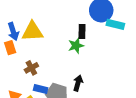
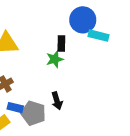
black arrow: (78, 83) -> (57, 101), turned 147

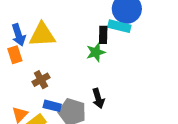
cyan rectangle: (98, 36) -> (119, 26), moved

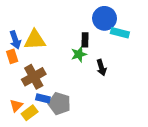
cyan rectangle: (119, 26) -> (120, 33), moved
brown cross: (41, 80) -> (34, 77), size x1.6
black arrow: (98, 98) -> (101, 68), moved

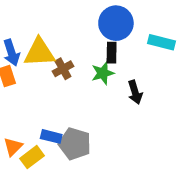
blue circle: (105, 18) -> (116, 23), moved
brown cross: (34, 77) -> (63, 69), moved, size x0.6

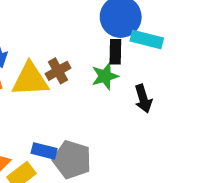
cyan rectangle: (162, 42) -> (147, 40), moved
yellow triangle: (39, 53) -> (30, 80), moved

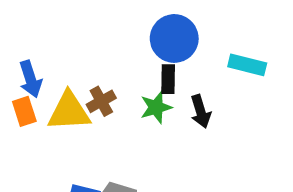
cyan rectangle: (147, 40) -> (247, 65), moved
black arrow: (143, 99) -> (201, 111), moved

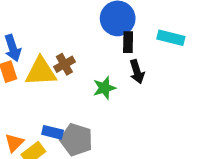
black rectangle: (168, 79) -> (128, 42), moved
green star: (156, 107) -> (104, 88), moved

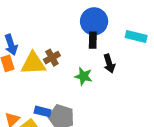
black rectangle: (128, 42) -> (93, 40), moved
green star: (104, 88) -> (84, 76), turned 30

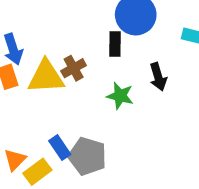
black rectangle: (93, 40) -> (115, 44), moved
blue rectangle: (43, 111) -> (60, 148), turned 42

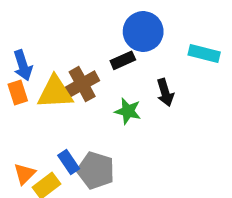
black rectangle: (115, 44) -> (123, 60), turned 65
brown cross: (74, 68) -> (82, 84), size x1.4

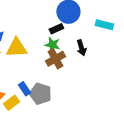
brown cross: (82, 84) -> (55, 59), moved
green star: (128, 111) -> (52, 45), moved

